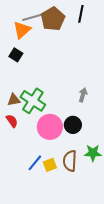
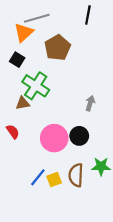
brown pentagon: (53, 19) -> (57, 48), moved
brown triangle: (14, 100) -> (23, 103), moved
green cross: (33, 101) -> (36, 86), moved

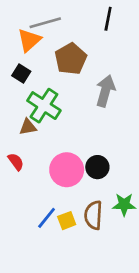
gray arrow: (90, 103) -> (105, 91), moved, size x1.6

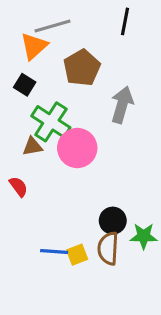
black circle: (97, 167) -> (113, 221), moved
pink circle: (67, 170) -> (77, 148), moved
blue line: (47, 218) -> (54, 251), turned 55

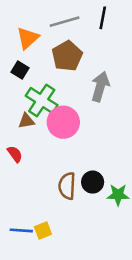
gray line: (53, 26) -> (65, 22), moved
brown semicircle: (108, 248) -> (67, 186), moved
blue line: (54, 251) -> (21, 230), moved
yellow square: (77, 255) -> (43, 230), moved

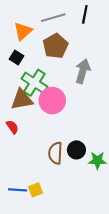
brown triangle: (26, 121) -> (22, 100), size x1.6

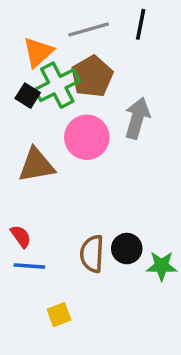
green cross: (34, 83) -> (57, 85), moved, turned 30
pink circle: (52, 101) -> (87, 137), moved
red semicircle: (12, 127) -> (21, 236), moved
blue line: (18, 190) -> (29, 266), moved

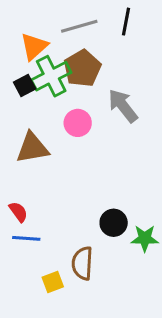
black square: (28, 96) -> (25, 85), turned 30
gray arrow: (137, 118) -> (123, 106), turned -54
pink circle: (87, 137) -> (78, 123), size x0.7
brown semicircle: (92, 254) -> (82, 263), moved

